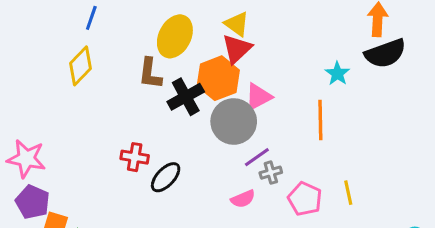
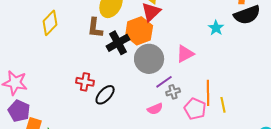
pink triangle: (258, 97) -> (185, 54), moved
orange line: (320, 120) -> (208, 93), moved

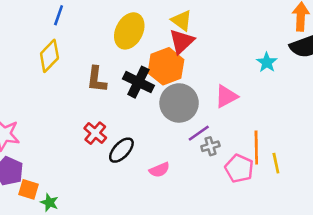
brown L-shape: (95, 28) -> (97, 79), moved
black cross: (118, 43) -> (138, 82), turned -35
red cross: (85, 82) -> (95, 133), turned 30
pink semicircle: (155, 109) -> (159, 170), moved

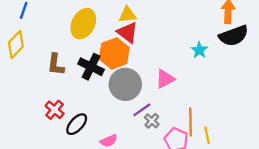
yellow triangle: (182, 21) -> (127, 15), turned -42
red triangle: (182, 41) -> (127, 32), turned -40
gray cross: (210, 146) -> (152, 121), turned -32

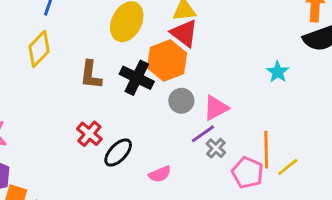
cyan star: (199, 50) -> (278, 72), moved
pink triangle: (165, 79) -> (216, 108), moved
gray circle: (125, 84) -> (181, 101), size x0.6
yellow line: (207, 135) -> (288, 167), turned 63

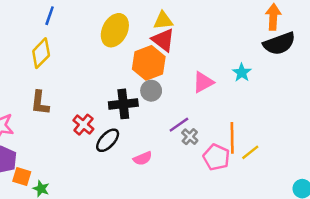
brown L-shape: (91, 75) -> (40, 103), moved
black cross: (137, 78) -> (123, 104), moved, turned -32
gray circle: (181, 101) -> (151, 91), moved
pink triangle: (216, 108) -> (203, 82), moved

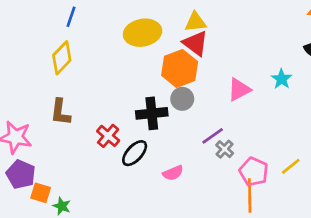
yellow ellipse: (115, 30) -> (143, 33), turned 52
orange line: (232, 138) -> (250, 195), moved

